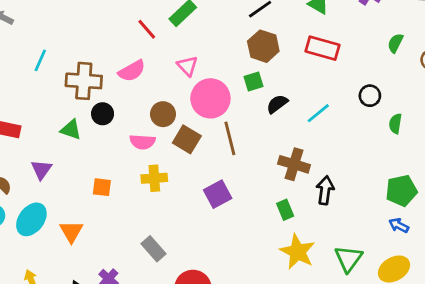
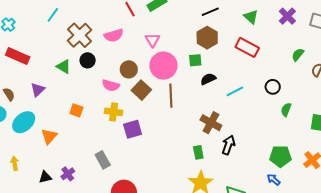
brown cross: (84, 81) -> (80, 35), turned 30
purple square: (218, 194) -> (133, 129), moved

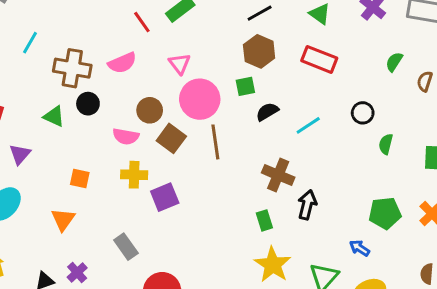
brown cross: (80, 35) -> (72, 68), turned -30
orange triangle: (49, 136) -> (63, 219), moved
blue arrow: (274, 180) -> (360, 248), moved

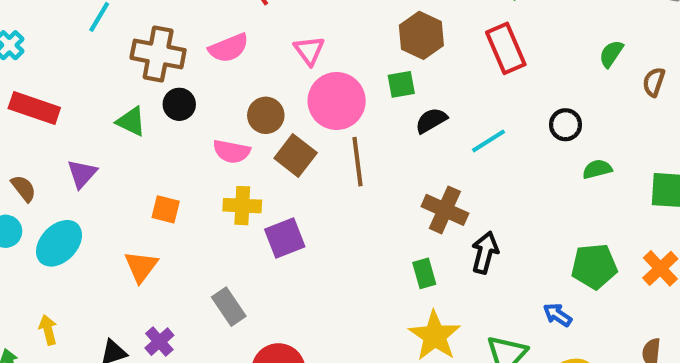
red rectangle: (319, 59) -> (506, 48), turned 44
green semicircle: (386, 144) -> (597, 169), turned 60

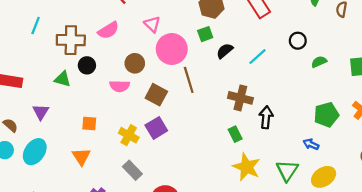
brown square: (296, 156) -> (156, 95), moved
yellow cross: (242, 206) -> (129, 135), moved, turned 36

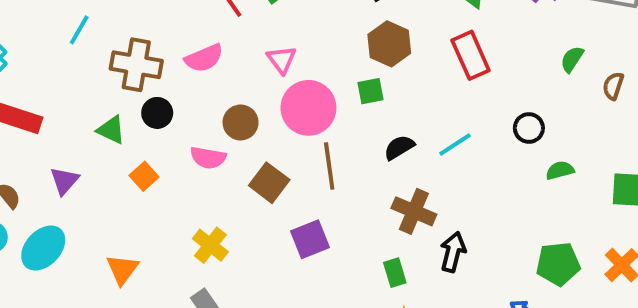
black semicircle: (225, 51) -> (399, 147), moved
orange square: (89, 123) -> (144, 176), moved, turned 35
purple square: (156, 128) -> (310, 239), moved

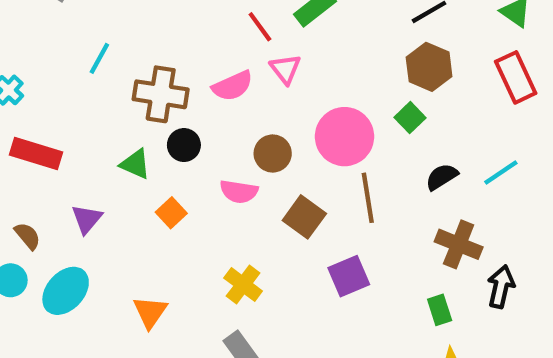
pink triangle: (282, 60) -> (285, 69), moved
green square: (370, 91) -> (410, 118), turned -32

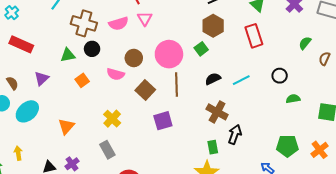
green triangle: (135, 164) -> (68, 55), turned -42
green rectangle: (440, 310) -> (213, 147), moved

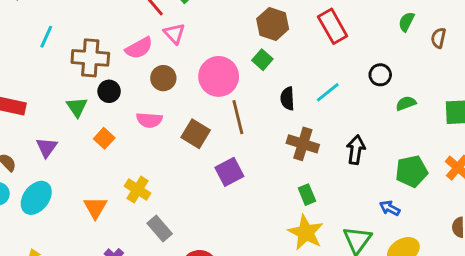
green triangle: (68, 55) -> (77, 107), turned -42
brown circle: (134, 58) -> (163, 78), moved
black semicircle: (213, 79) -> (287, 98), turned -56
yellow cross: (112, 119) -> (138, 190), moved
black arrow: (235, 134) -> (356, 150), moved

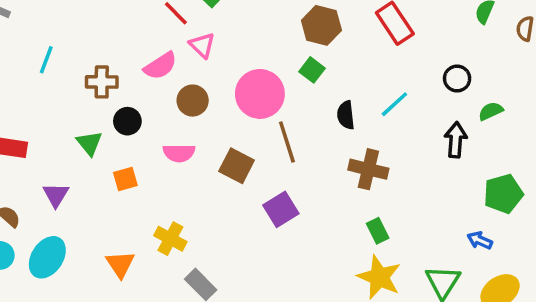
brown cross: (90, 58) -> (102, 82), size x0.7
orange square: (104, 138) -> (125, 179), turned 36
black arrow: (356, 150) -> (456, 140), moved

